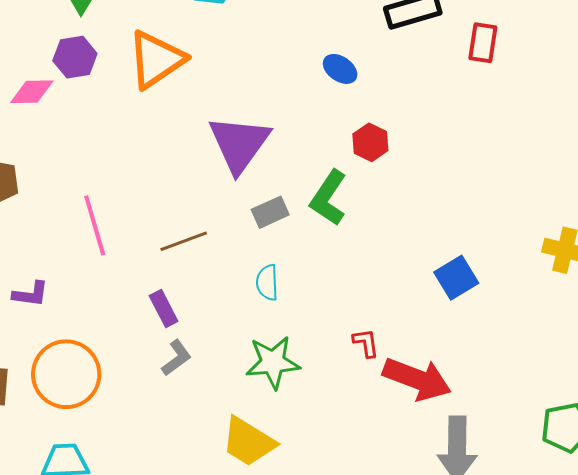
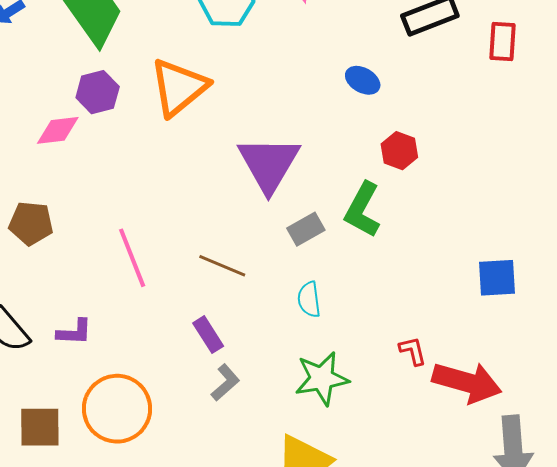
brown line: (184, 241) -> (222, 266), turned 48
blue square: (456, 278) -> (497, 278), turned 33

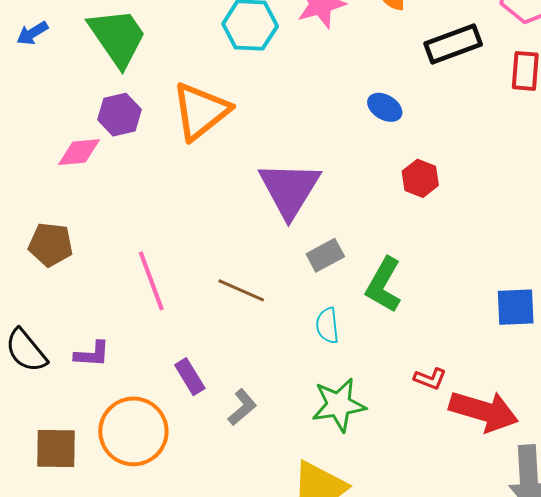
green L-shape: (363, 210) -> (384, 285), moved
purple rectangle: (208, 335) -> (190, 377), moved
red L-shape: (413, 351) -> (430, 379), turned 124

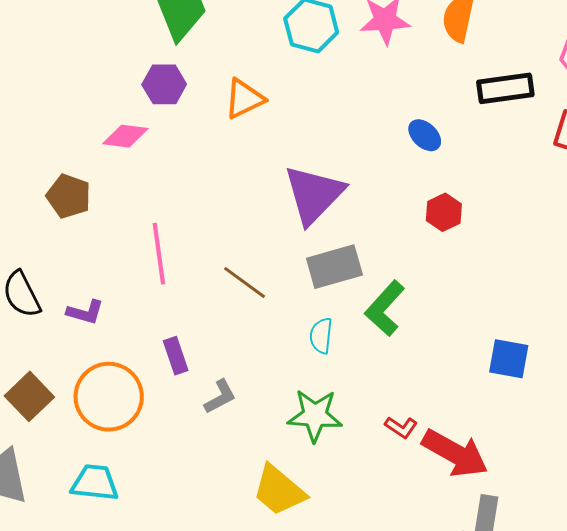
orange triangle: (201, 111) -> (244, 99), size x0.7
pink diamond: (79, 152) -> (125, 136), moved
gray rectangle: (325, 255) -> (334, 267), size x1.5
red L-shape: (430, 379) -> (401, 427), moved
brown square: (56, 449) -> (29, 396), turned 33

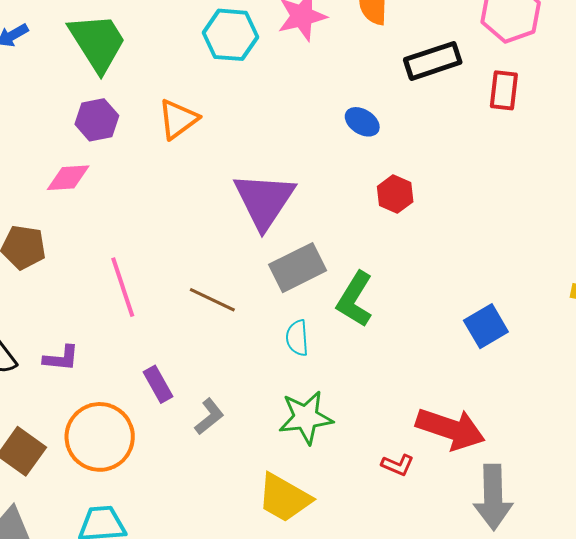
blue square: (509, 359) -> (486, 326), turned -30
red L-shape: (401, 427) -> (398, 465), moved

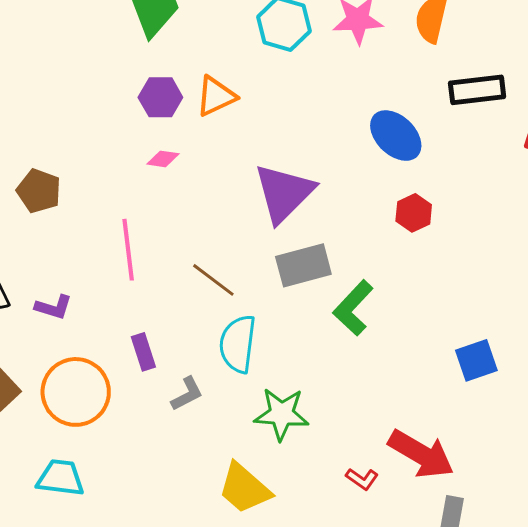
purple hexagon: (97, 120) -> (160, 97), moved
blue ellipse: (362, 122) -> (396, 136), size x1.6
pink diamond: (68, 178) -> (163, 159), moved, size x0.7
cyan semicircle: (297, 338) -> (238, 344), moved, size x1.6

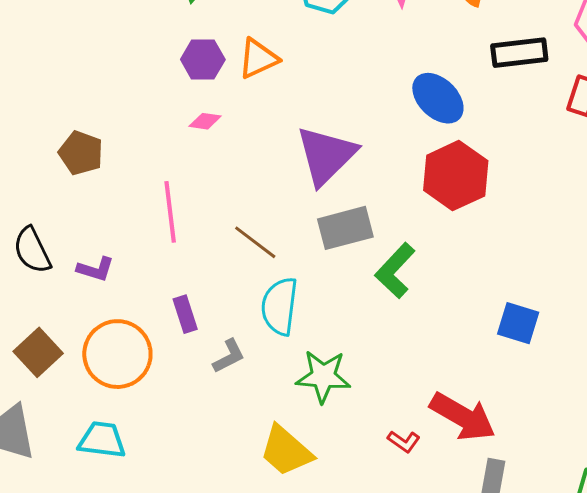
red hexagon: (414, 213) -> (456, 176), size x1.8
blue square: (476, 360) -> (518, 323), turned 36

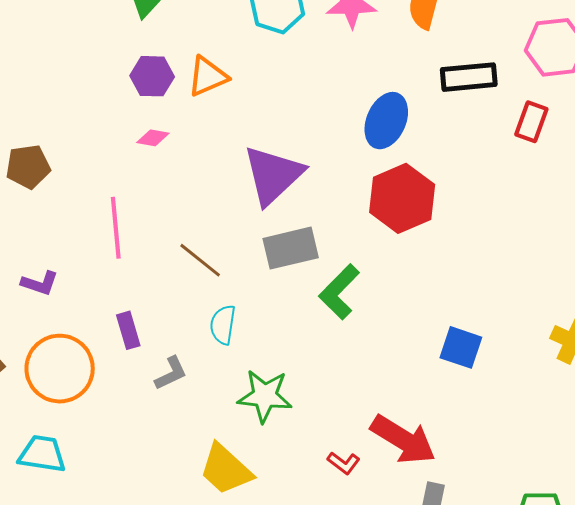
blue ellipse: (438, 98) -> (386, 121), turned 68
brown pentagon: (81, 153) -> (28, 167), turned -30
cyan semicircle: (280, 306) -> (223, 325), size x0.7

